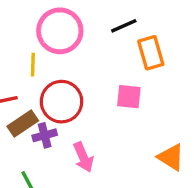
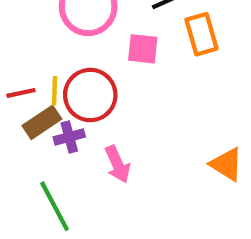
yellow line: (33, 65) -> (55, 91), moved
pink square: (129, 97) -> (143, 49), moved

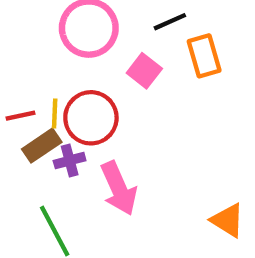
pink square: (143, 49) -> (144, 71), turned 32
pink arrow: (118, 164) -> (119, 188), size x1.4
orange triangle: (227, 164) -> (228, 220), moved

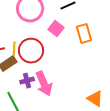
orange rectangle: (204, 56) -> (84, 34), moved
purple cross: (70, 161) -> (27, 81), moved

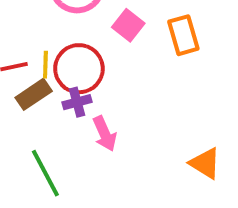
purple cross: (27, 81) -> (77, 102), moved
pink arrow: (44, 84) -> (105, 134), size x0.7

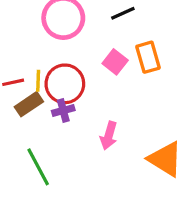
pink square: (128, 25) -> (115, 62), moved
pink arrow: (105, 134) -> (109, 136), moved, turned 40
orange triangle: (205, 163) -> (165, 159), size x1.4

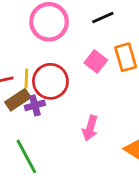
purple cross: (63, 110) -> (35, 105), moved

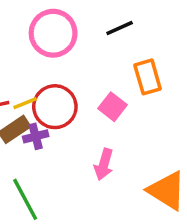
pink square: (96, 61) -> (113, 107), moved
yellow line: (26, 78) -> (25, 103), turned 66

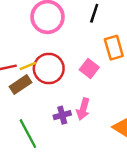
black line: (120, 28) -> (94, 13), turned -48
purple cross: (36, 136) -> (62, 115), moved

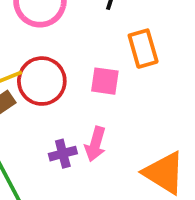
pink square: (89, 68) -> (105, 81), turned -30

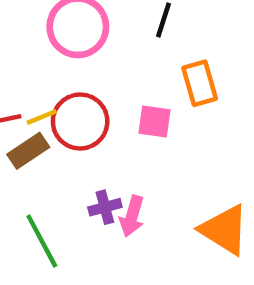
pink arrow: (95, 144) -> (132, 216), moved

